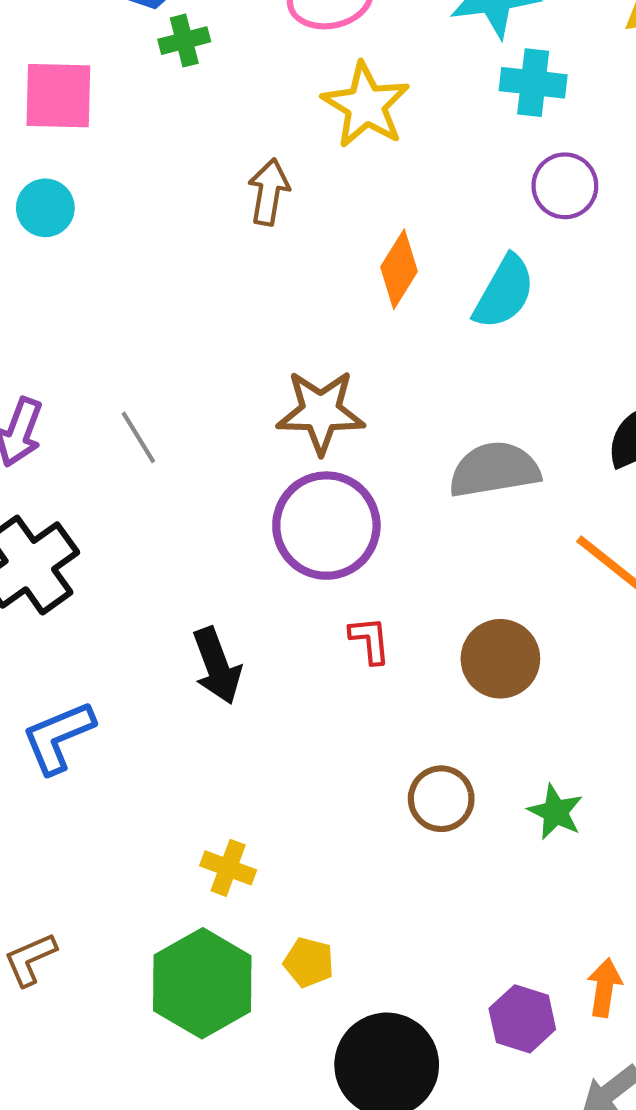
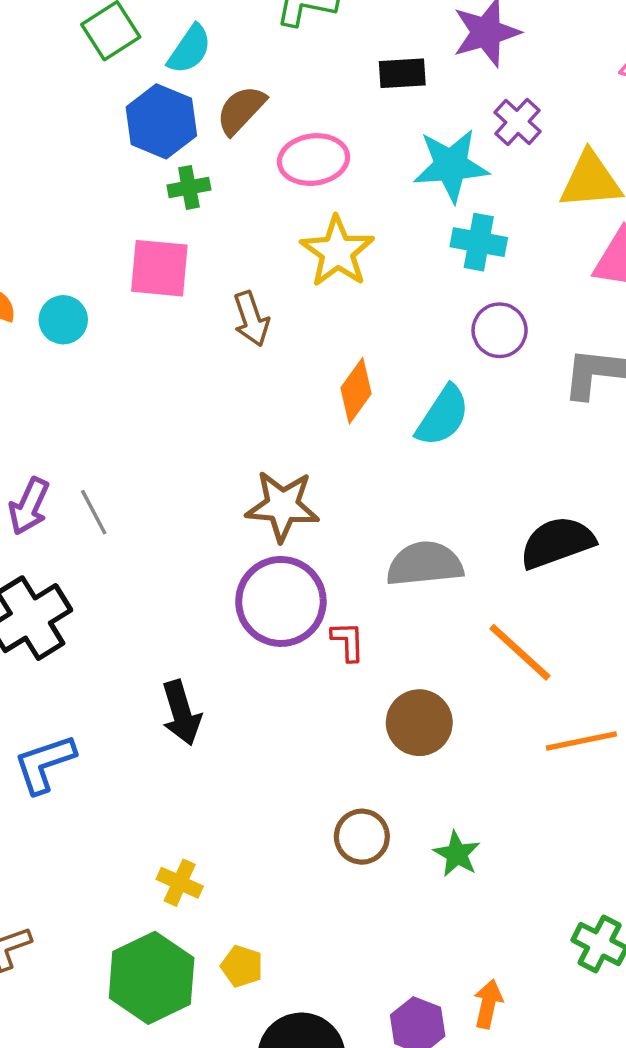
pink square: (58, 96) -> (159, 268), moved
brown arrow: (269, 192) -> (251, 319), turned 148
gray line: (138, 437) -> (94, 512), moved
red L-shape: (370, 640) -> (348, 641), moved

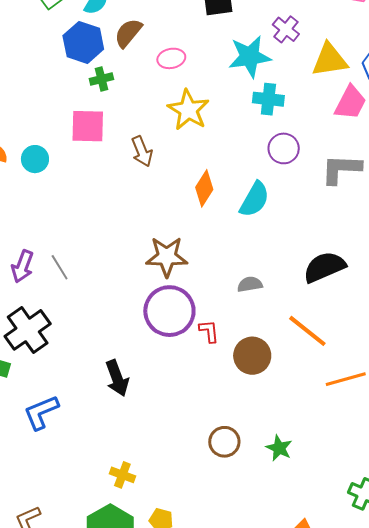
pink ellipse: (314, 160) -> (171, 58), size x0.7
gray semicircle: (425, 564) -> (250, 284), size x0.6
brown circle: (419, 723) -> (252, 356), moved

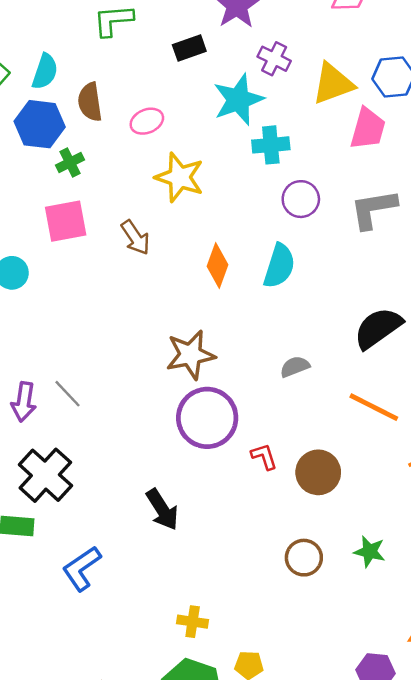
brown semicircle: (128, 33) -> (90, 102), turned -36
red L-shape: (209, 331) -> (264, 456), moved
brown circle: (252, 356) -> (318, 472), moved

